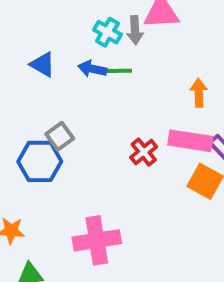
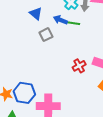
gray square: (60, 136) -> (46, 35), moved
blue hexagon: (40, 161) -> (24, 93), moved

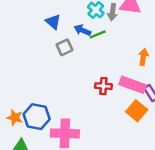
green line: (73, 23) -> (98, 34), turned -32
red cross: (79, 66) -> (103, 86), turned 32

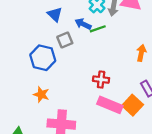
pink rectangle: (133, 85) -> (110, 105), moved
blue hexagon: (37, 117) -> (43, 58), moved
orange star: (15, 118) -> (41, 94), moved

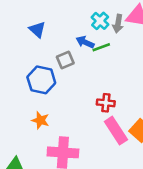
blue triangle: (55, 14) -> (37, 30), moved
pink rectangle: (110, 105) -> (116, 131), turned 35

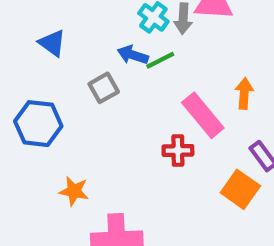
blue hexagon: (41, 80) -> (38, 124), moved
pink rectangle: (116, 131) -> (203, 115), moved

